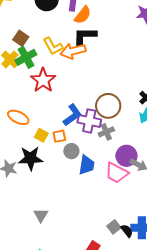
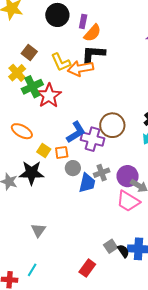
green cross: (26, 57) -> (32, 87), moved
gray cross: (106, 132) -> (102, 173), moved
pink trapezoid: (117, 173) -> (128, 201), moved

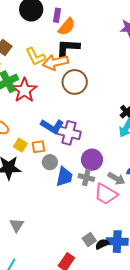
brown circle: (112, 125) -> (75, 82), moved
blue L-shape: (76, 132) -> (52, 126), turned 65
gray cross: (102, 173) -> (86, 177), moved, turned 35
purple circle: (128, 176) -> (92, 160), moved
black semicircle: (123, 251) -> (102, 244), turned -80

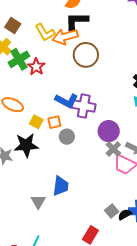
red star: (24, 90) -> (36, 67), size x0.7
blue trapezoid: (64, 177) -> (61, 186), moved
gray cross: (86, 177) -> (113, 149), moved, turned 35

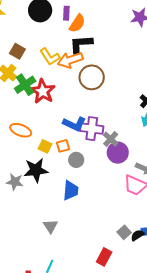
red star: (36, 67) -> (43, 91), size x1.4
gray cross: (113, 149) -> (111, 139), moved
blue trapezoid: (61, 186) -> (71, 190), moved

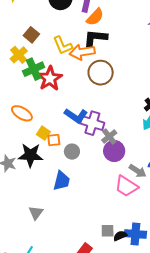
orange square: (63, 146) -> (54, 140), moved
gray square: (124, 232) -> (108, 231), turned 32

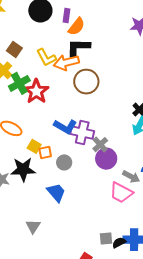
blue trapezoid: (62, 181) -> (56, 192), turned -50

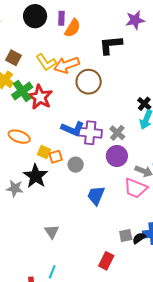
black L-shape: (78, 48) -> (111, 45), moved
gray cross: (100, 145) -> (117, 133), moved
black star: (23, 169) -> (36, 176), turned -30
blue trapezoid: (56, 192) -> (96, 196), moved, turned -110

